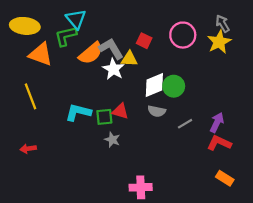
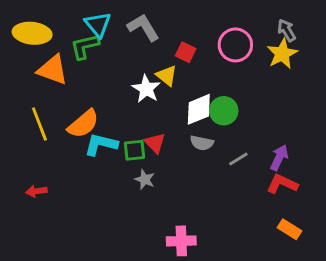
gray L-shape: (111, 49) -> (143, 27), moved
orange semicircle: (91, 53) -> (83, 124), moved
yellow triangle: (129, 59) -> (167, 76), turned 36
red triangle: (120, 111) -> (155, 143), turned 30

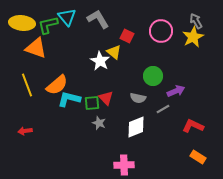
green L-shape: (85, 46) -> (48, 25), moved
white diamond: (199, 109) -> (136, 127), moved
purple arrow: (279, 158) -> (176, 91), moved, turned 42

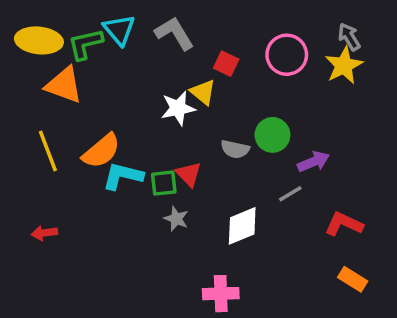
white star: (100, 61) -> (178, 108), turned 30
gray semicircle: (138, 98) -> (235, 149), moved

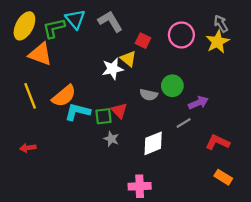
yellow ellipse: (39, 40) -> (24, 26), turned -68

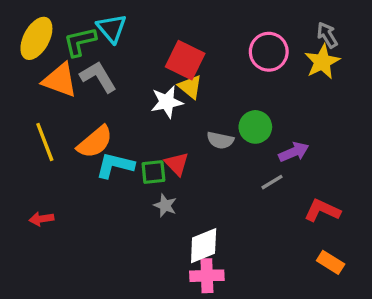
gray L-shape: (110, 21) -> (98, 77), moved
red square: (143, 41) -> (185, 60), moved, size x1.6
white diamond: (153, 143) -> (204, 246), moved

